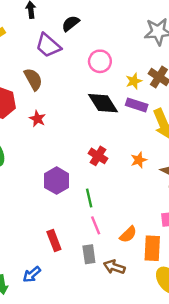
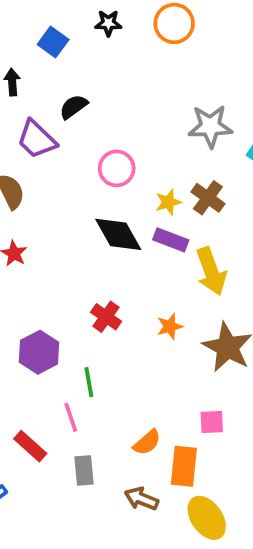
pink line: (96, 225) -> (71, 417), moved
red rectangle: (54, 240) -> (30, 446), turned -30
brown arrow: (114, 267) -> (141, 499), moved

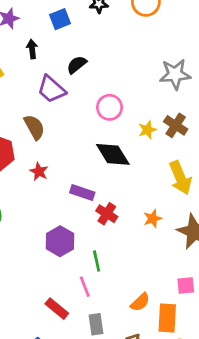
blue square: (53, 42) -> (60, 19), turned 35
purple rectangle: (171, 240) -> (82, 193), moved

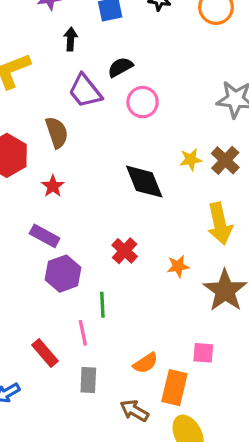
pink circle: (109, 107) -> (143, 102), moved
purple rectangle: (82, 193) -> (45, 236), moved

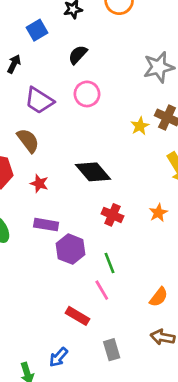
black arrow: (71, 39) -> (14, 64), turned 42
black semicircle: (120, 67) -> (78, 55), moved
black diamond: (144, 182) -> (93, 172), moved
gray rectangle: (88, 380) -> (112, 350), moved

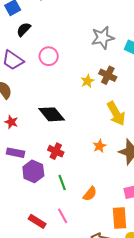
black semicircle: (78, 55) -> (24, 29), moved
red cross: (112, 215) -> (56, 151), moved
pink line: (102, 290) -> (63, 216), moved
orange semicircle: (159, 297) -> (90, 194), moved

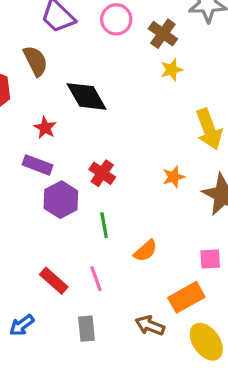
brown cross: (108, 75) -> (163, 34), moved
black diamond: (52, 114) -> (86, 96), moved
red star: (11, 122) -> (45, 128), moved
orange rectangle: (120, 218) -> (186, 297), turned 55

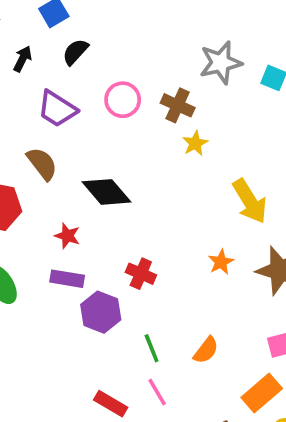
green line: (104, 225) -> (152, 348), moved

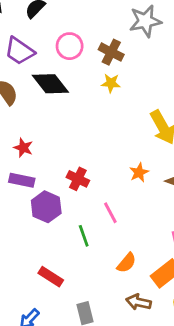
yellow star: (195, 143) -> (111, 83), moved, turned 30
black diamond: (107, 192) -> (50, 84), moved
orange semicircle: (206, 350) -> (127, 263), moved
pink line: (157, 392) -> (110, 213), moved

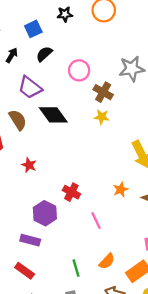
pink circle: (70, 46) -> (79, 70), moved
purple rectangle: (22, 180) -> (30, 240), moved
green line: (84, 236) -> (76, 268), moved
red rectangle: (51, 277) -> (25, 271), moved

